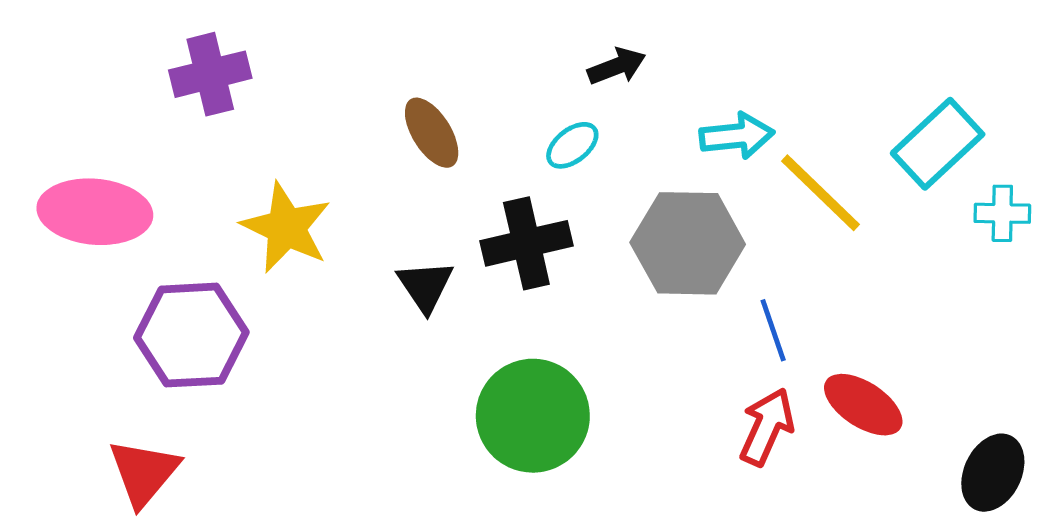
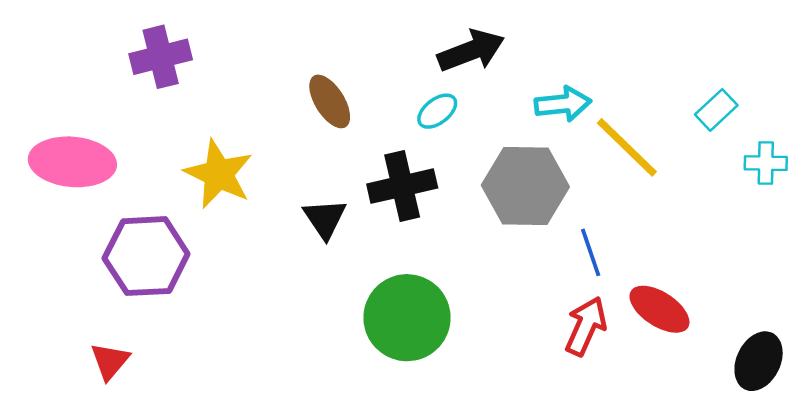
black arrow: (617, 66) -> (471, 51), size x1.5
cyan rectangle: (938, 144) -> (716, 110), size x0.6
red triangle: (144, 473) -> (110, 361), size x0.7

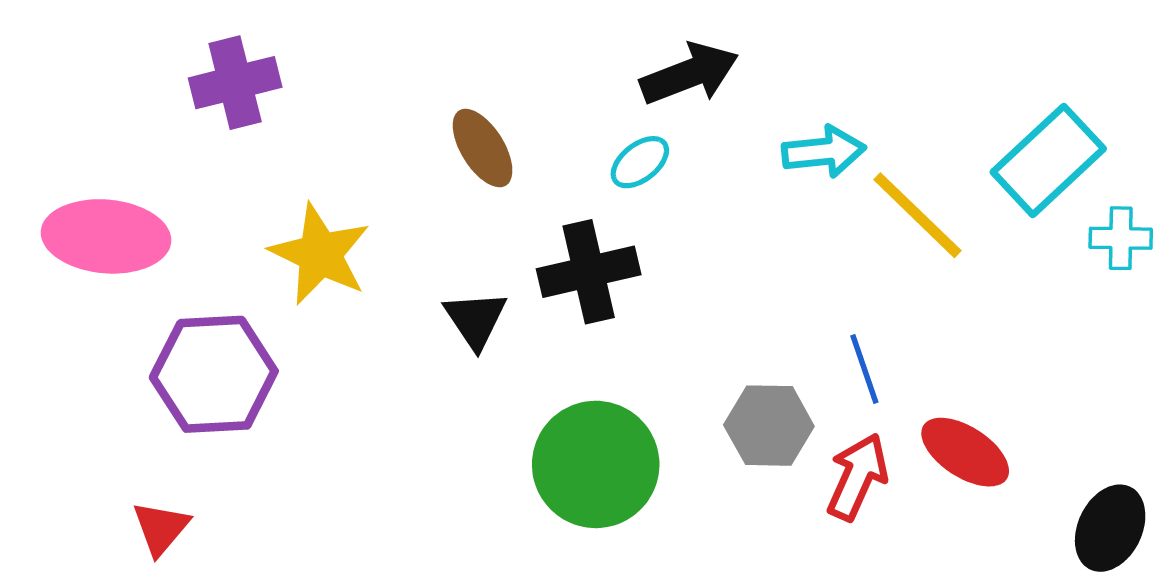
cyan rectangle: (716, 110) -> (1048, 160), size x1.8
gray hexagon: (525, 186) -> (769, 426), moved, size x0.7

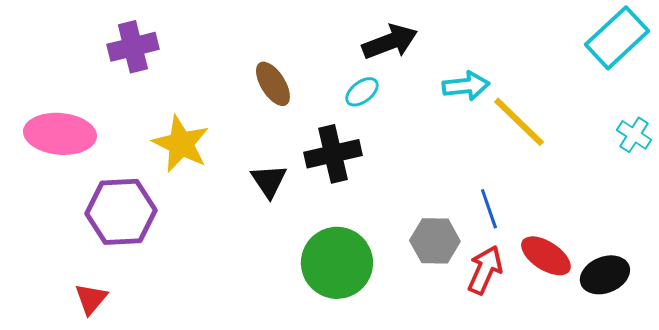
cyan rectangle: (1048, 160) -> (617, 38), moved
cyan cross: (1121, 238) -> (634, 135), turned 32
black ellipse: (1110, 528) -> (605, 275), moved, turned 42

